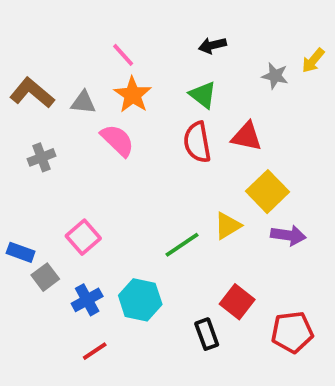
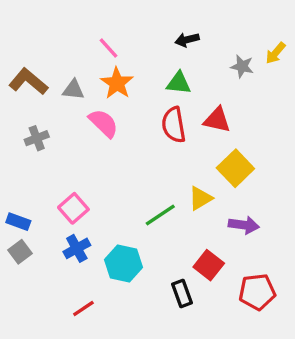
green triangle: (203, 95) -> (179, 83), turned -32
purple arrow: (288, 235) -> (244, 225), moved
gray square: (45, 277) -> (20, 252), moved
blue cross: (87, 300) -> (77, 248), moved

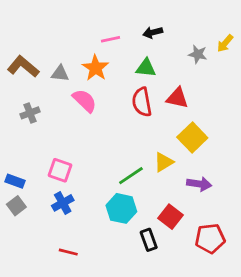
pink line: (109, 48) -> (110, 39), moved, turned -60
pink square: (73, 208) -> (60, 170), turned -30
cyan hexagon: (124, 263) -> (121, 208), moved
red line: (83, 309) -> (68, 252), turned 48

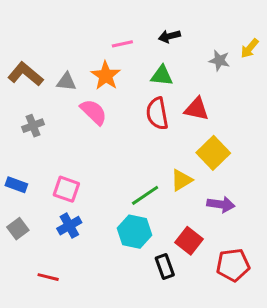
blue rectangle: (15, 181) -> (16, 185), moved
red line: (68, 252) -> (48, 277), moved

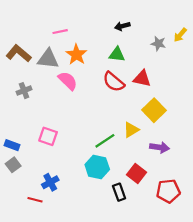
pink line: (122, 44) -> (60, 32), moved
gray triangle: (66, 82) -> (48, 59), size x1.5
red semicircle: (157, 113) -> (114, 82), turned -40
blue rectangle: (16, 185) -> (12, 145), moved
blue cross: (69, 226) -> (50, 182), moved

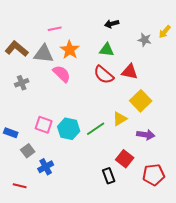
gray square: (13, 165) -> (28, 151), moved
cyan hexagon: (97, 167) -> (69, 129), moved
red line: (35, 200) -> (20, 186), moved

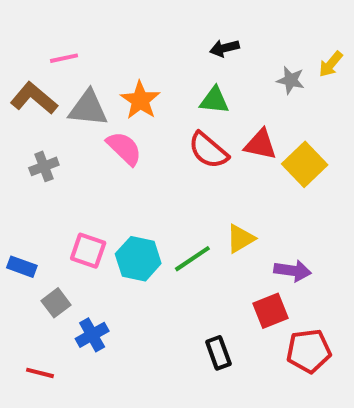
pink line: (55, 29) -> (64, 58), moved
yellow square: (141, 101) -> (305, 164), moved
red square: (125, 159) -> (271, 311), moved, turned 30

